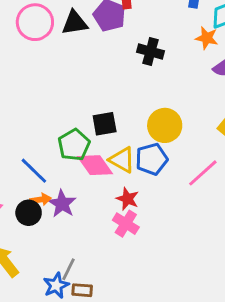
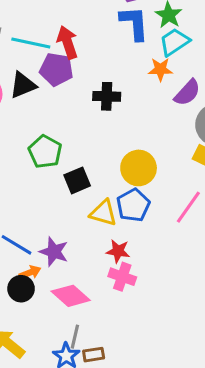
green pentagon: (74, 145) -> (45, 152), moved
pink diamond: (95, 165) -> (71, 296), moved
purple star: (62, 204) -> (54, 252), moved

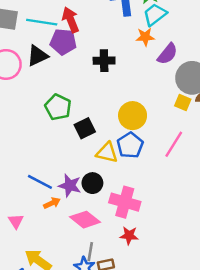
red star: (118, 251) -> (129, 236), moved
pink cross: (122, 277) -> (125, 202), size x1.4
black circle: (21, 289) -> (92, 183), moved

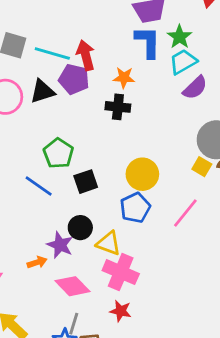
orange star: (145, 37) -> (124, 78), moved
purple semicircle: (167, 54) -> (195, 88), moved
yellow triangle: (107, 153) -> (109, 243), moved
blue line: (40, 182) -> (39, 186), moved
black circle: (92, 183) -> (80, 228), moved

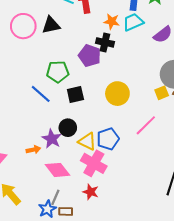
cyan trapezoid: (183, 62) -> (133, 22), moved
purple pentagon: (74, 79) -> (90, 56), moved
green pentagon: (58, 153) -> (58, 72), turned 30
yellow square: (202, 167) -> (162, 93), turned 32
blue pentagon: (135, 208) -> (108, 139), moved

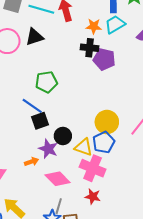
purple pentagon: (90, 56) -> (104, 59), moved
black square: (75, 94) -> (40, 121), moved
yellow circle: (117, 94) -> (107, 122), moved

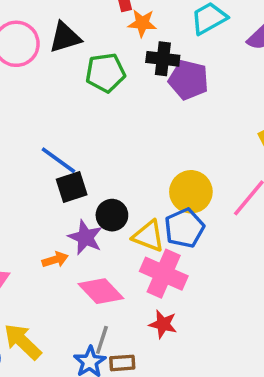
orange star: (94, 26) -> (142, 23), moved
green pentagon: (46, 82) -> (105, 73), moved

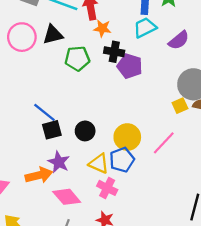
black circle: (112, 215) -> (85, 131), moved
orange arrow: (55, 260) -> (39, 175), size x1.6
pink cross: (164, 274) -> (107, 188), size x0.7

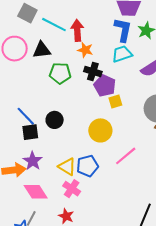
yellow square: (180, 106) -> (115, 102), moved
black circle: (85, 131) -> (55, 120), moved
yellow circle: (127, 137) -> (100, 130), moved

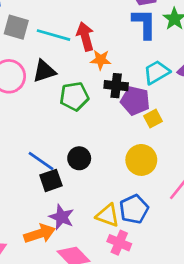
cyan trapezoid: (122, 54) -> (157, 72), moved

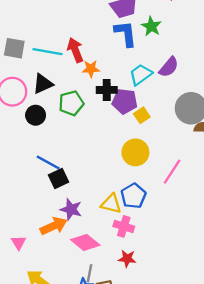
black circle: (79, 158) -> (36, 115), moved

